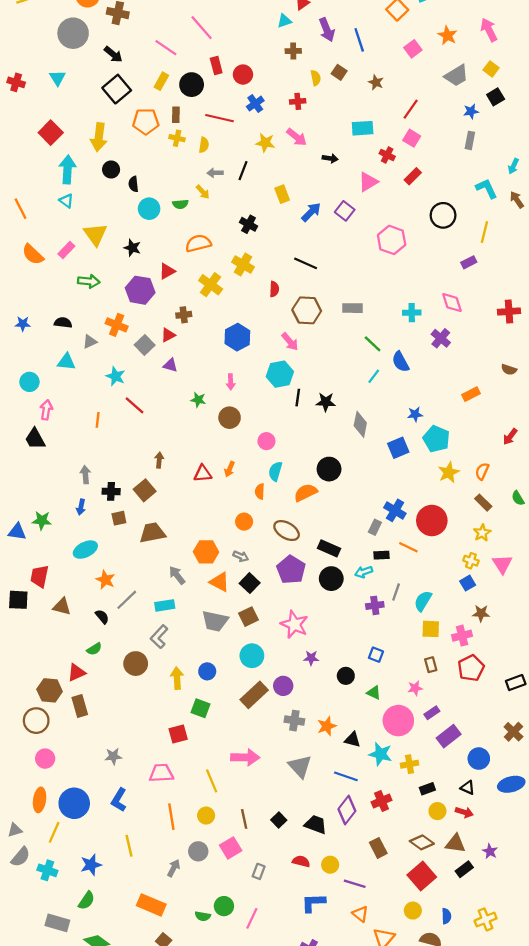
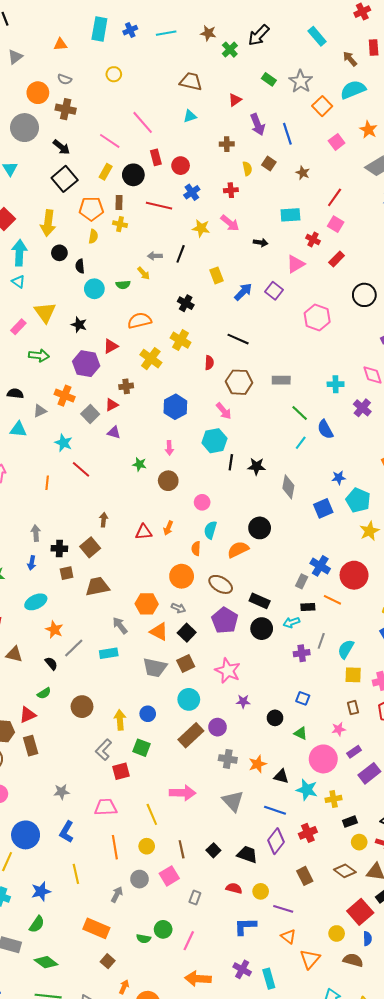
cyan triangle: (284, 21) -> (190, 116), moved
yellow semicircle: (204, 145) -> (93, 236), moved
orange circle: (244, 522) -> (182, 576), size x1.5
gray L-shape: (159, 637) -> (104, 750), moved
red square: (422, 876) -> (360, 912), moved

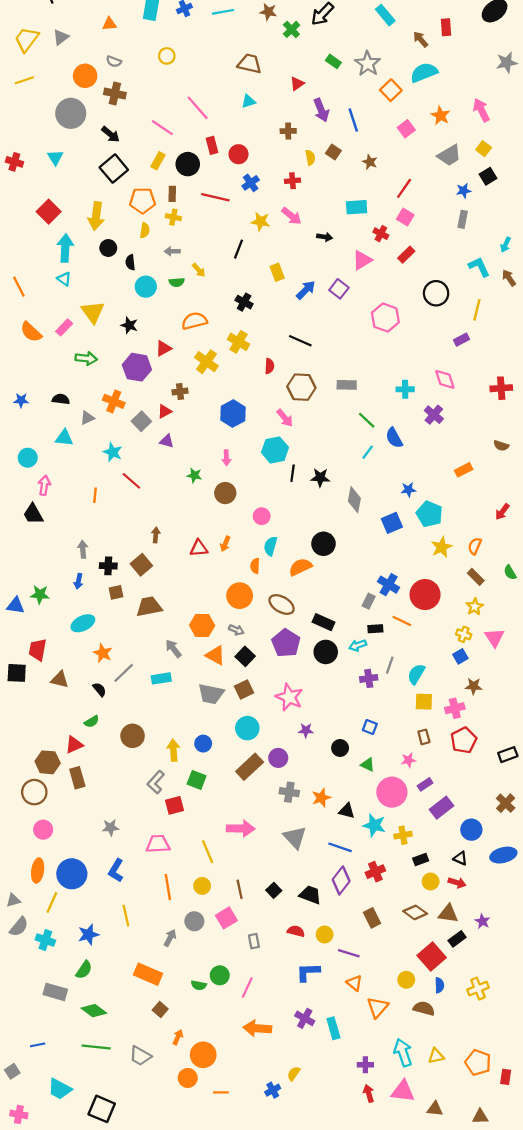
gray arrow: (155, 256) -> (172, 251), moved
gray rectangle: (195, 898) -> (254, 941), turned -32

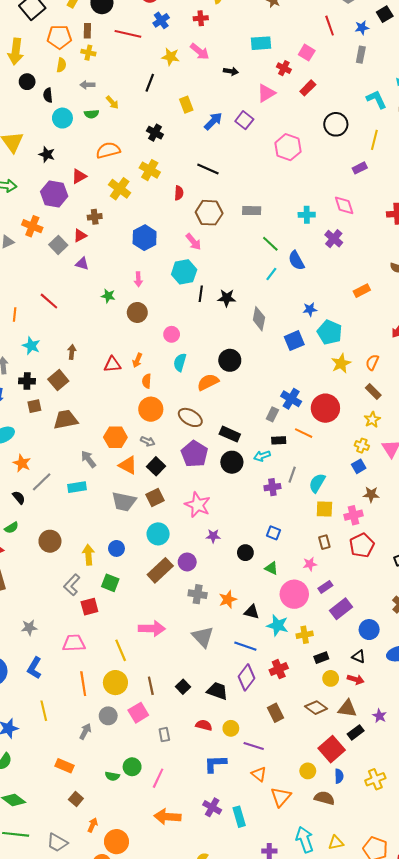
red line: (404, 188) -> (330, 26), moved, turned -54
cyan star: (113, 452) -> (31, 346), moved
orange semicircle: (255, 566) -> (147, 381), moved
yellow circle: (202, 886) -> (115, 683), size x1.5
orange rectangle: (148, 974) -> (65, 766), size x0.7

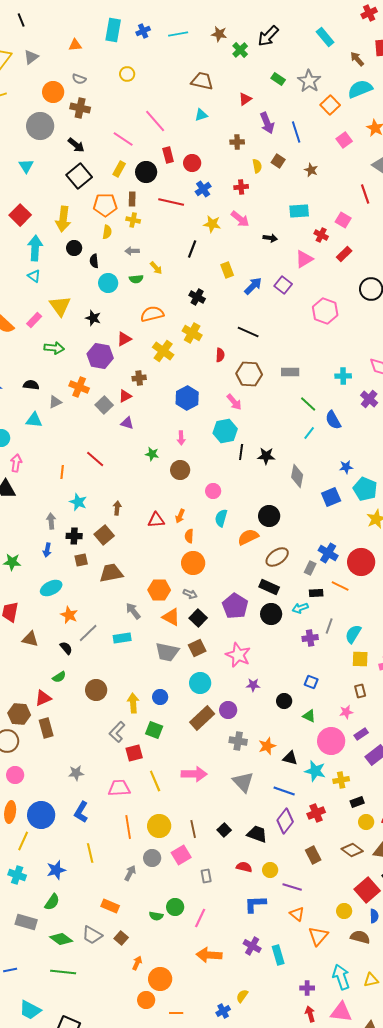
brown ellipse: (190, 417) -> (277, 557), moved, turned -65
yellow line: (121, 650) -> (155, 781), moved
gray trapezoid: (57, 843) -> (92, 935), moved

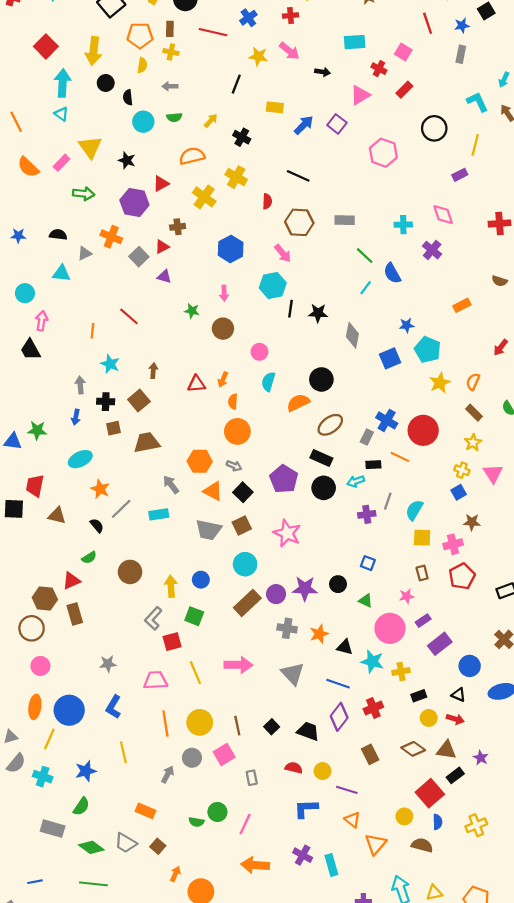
yellow arrow: (156, 268) -> (211, 121), moved, turned -96
yellow rectangle: (227, 270) -> (275, 107), turned -63
purple star: (253, 685) -> (305, 589), moved, size x1.6

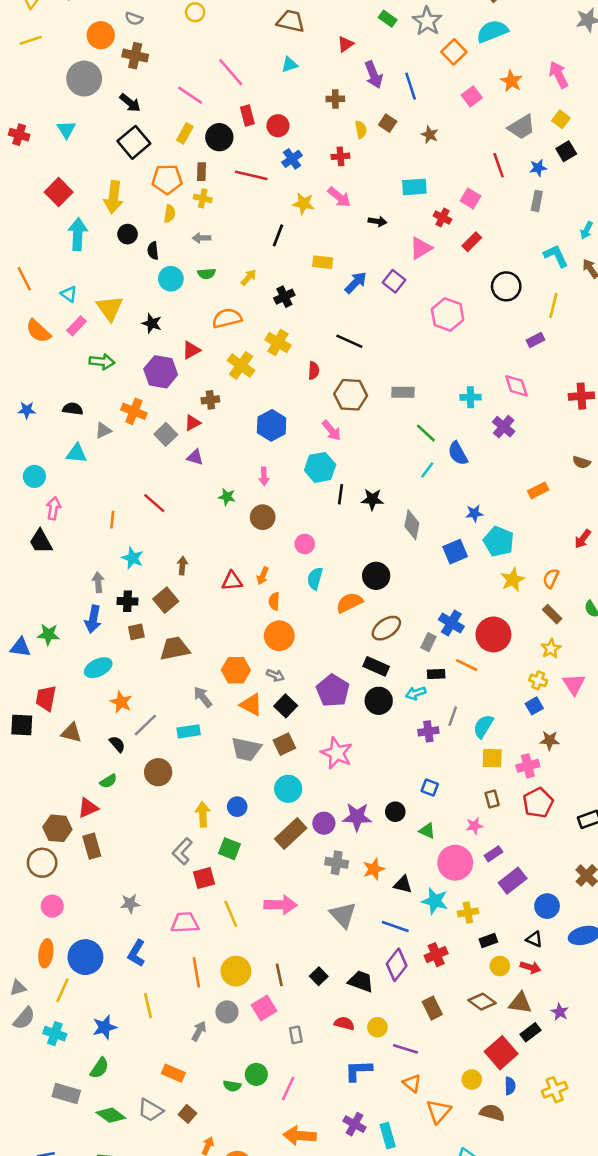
cyan triangle: (61, 114) -> (69, 294), moved
black cross: (242, 137) -> (284, 297), turned 35
blue arrow: (76, 417) -> (93, 619), size x1.5
brown circle: (130, 572) -> (158, 772), moved

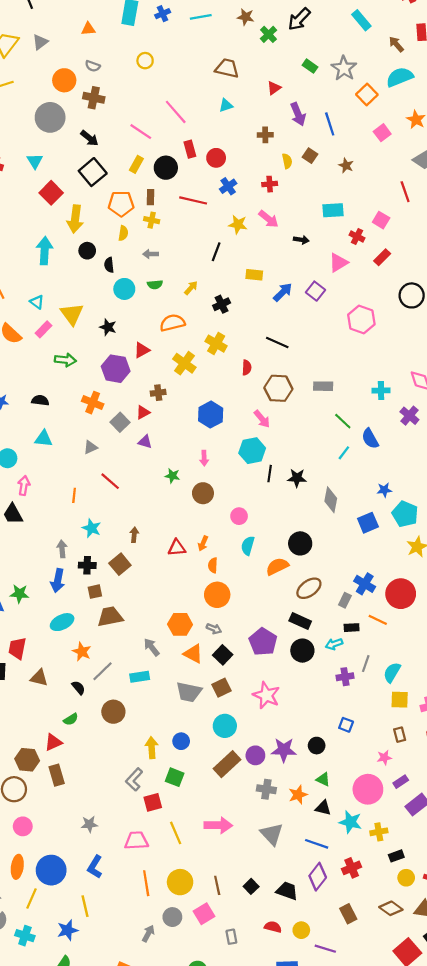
red square: (59, 192) -> (51, 193), moved
gray triangle: (103, 430) -> (90, 447), moved
brown trapezoid: (175, 649) -> (110, 617), moved
green triangle: (427, 831) -> (323, 779), moved
yellow line: (148, 1006) -> (85, 906), moved

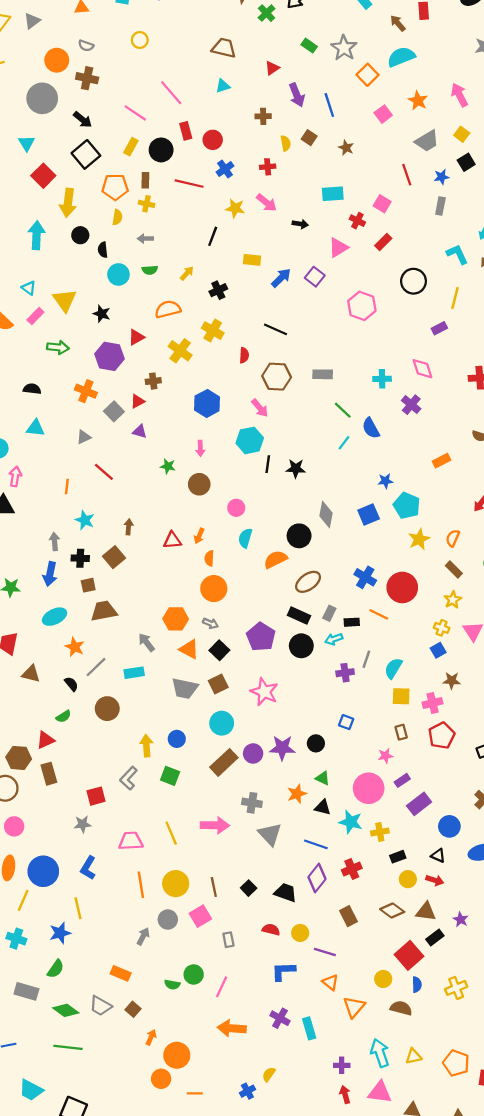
gray diamond: (331, 500) -> (326, 515), moved
gray rectangle: (345, 600) -> (329, 613), moved
gray cross: (266, 789) -> (252, 803), moved
red square: (153, 802) -> (96, 796), moved

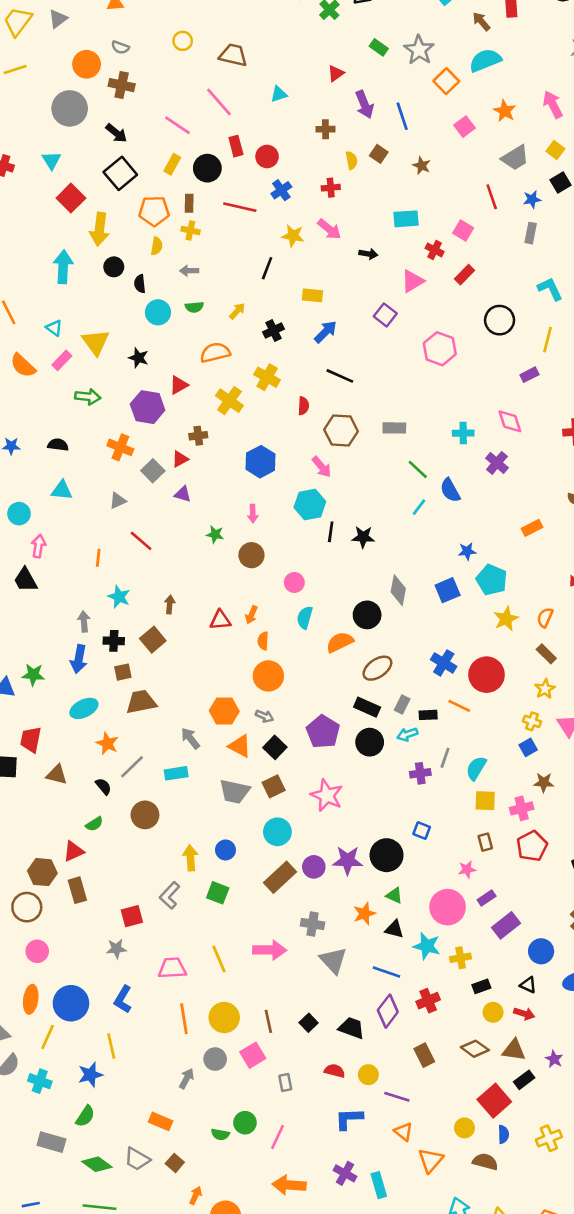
brown trapezoid: (224, 48) -> (233, 55), moved
blue arrow: (281, 278) -> (325, 332), moved
black circle: (316, 743) -> (387, 855), size x1.6

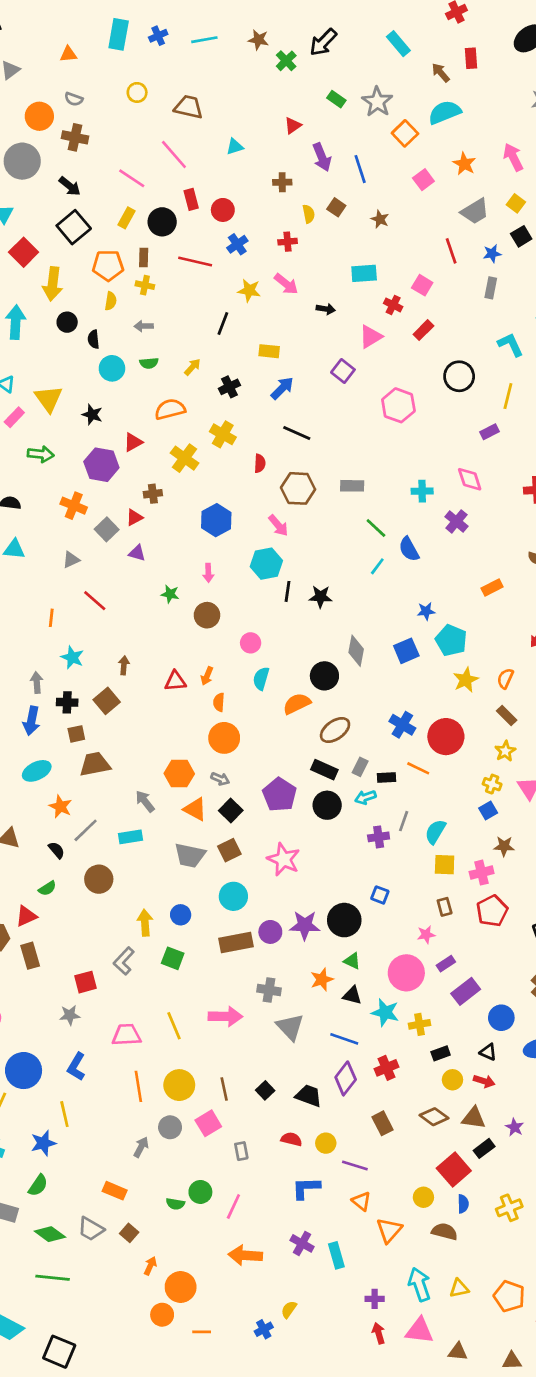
brown rectangle: (280, 877) -> (236, 943), turned 32

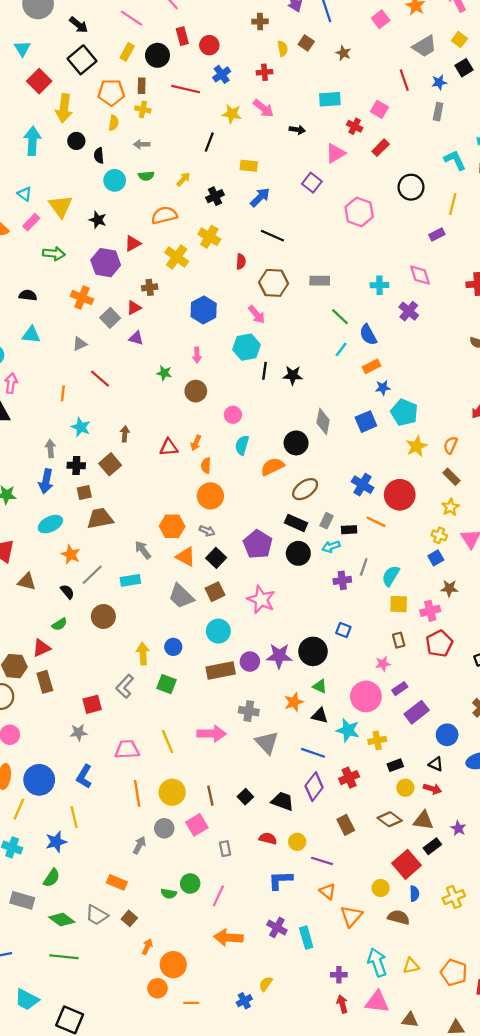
orange rectangle: (492, 587) -> (372, 366), moved
gray trapezoid: (190, 855) -> (181, 596), turned 32

